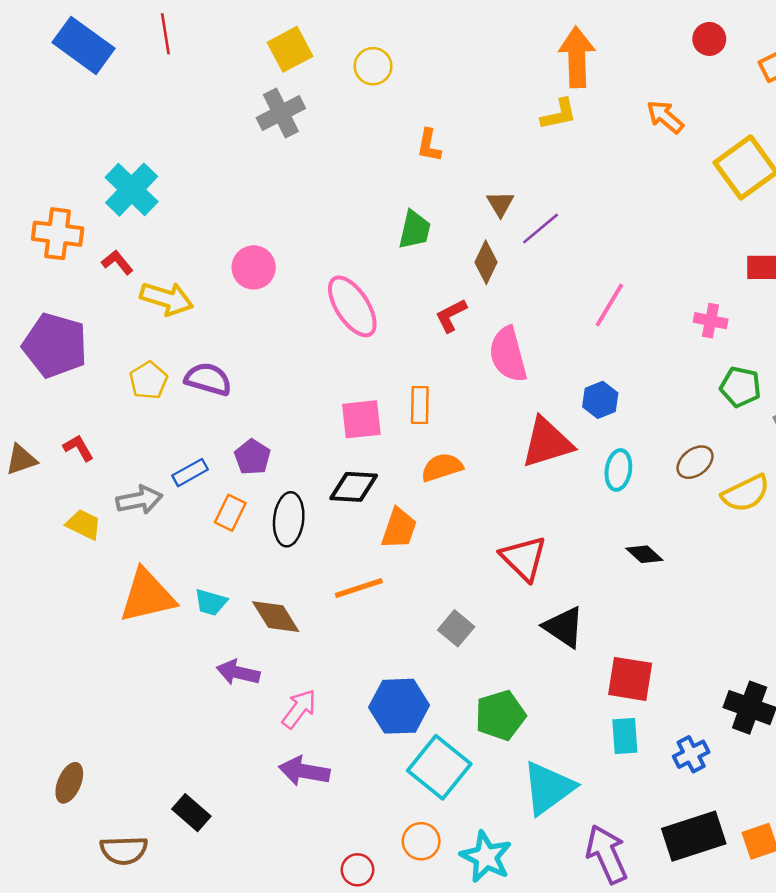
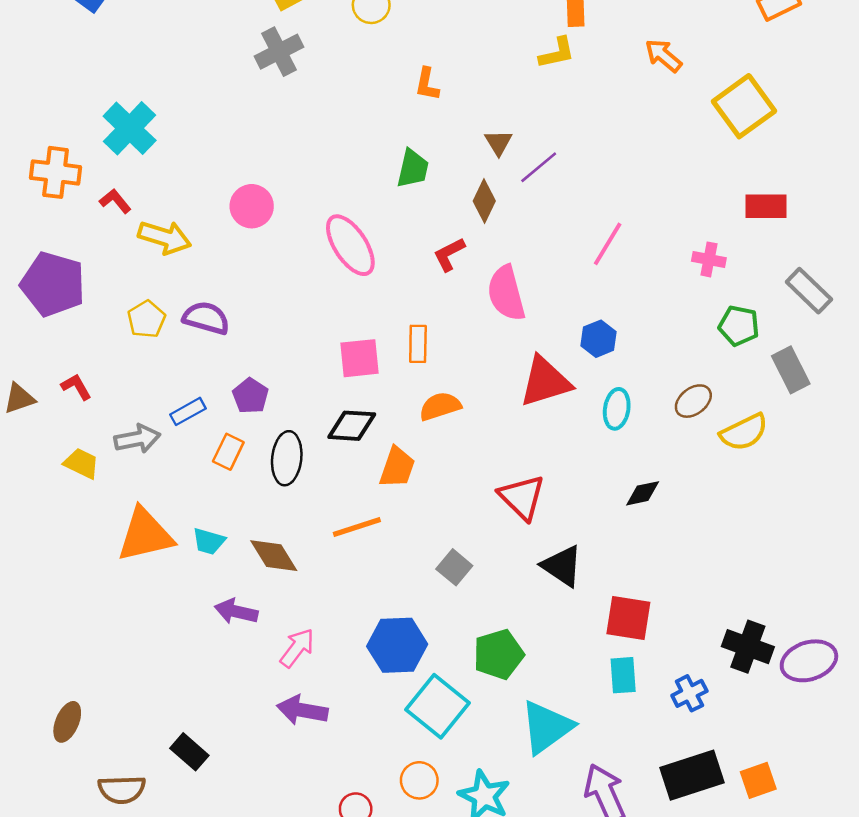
black diamond: (644, 554) -> (643, 493), turned -54

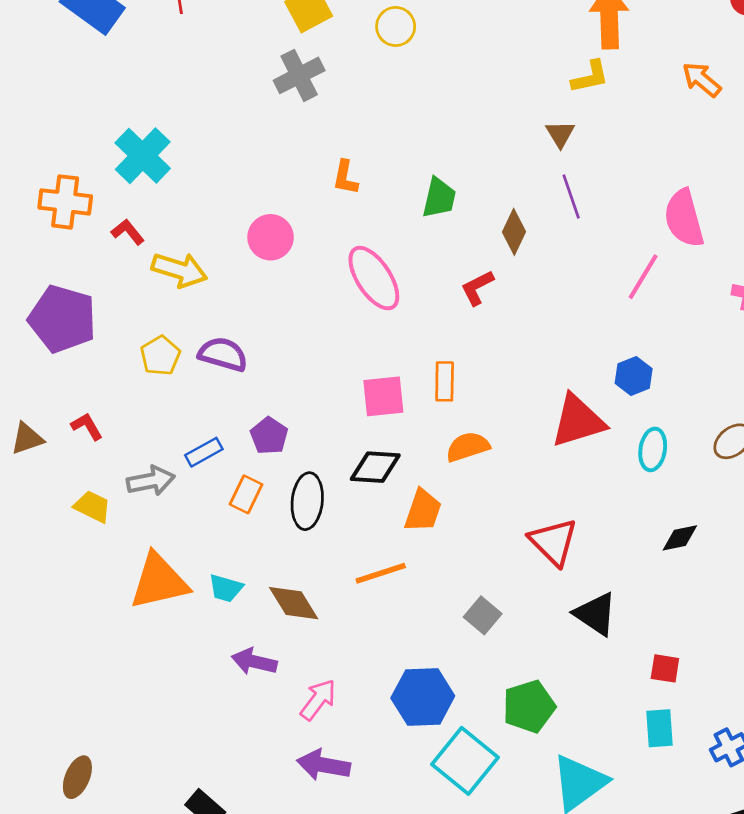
orange L-shape: (427, 84) -> (345, 177), moved
brown triangle: (498, 143) -> (560, 134), moved
purple line: (539, 167) -> (571, 196), turned -69
pink semicircle: (506, 293) -> (684, 218), moved
red square: (628, 618) -> (665, 668), size x0.6

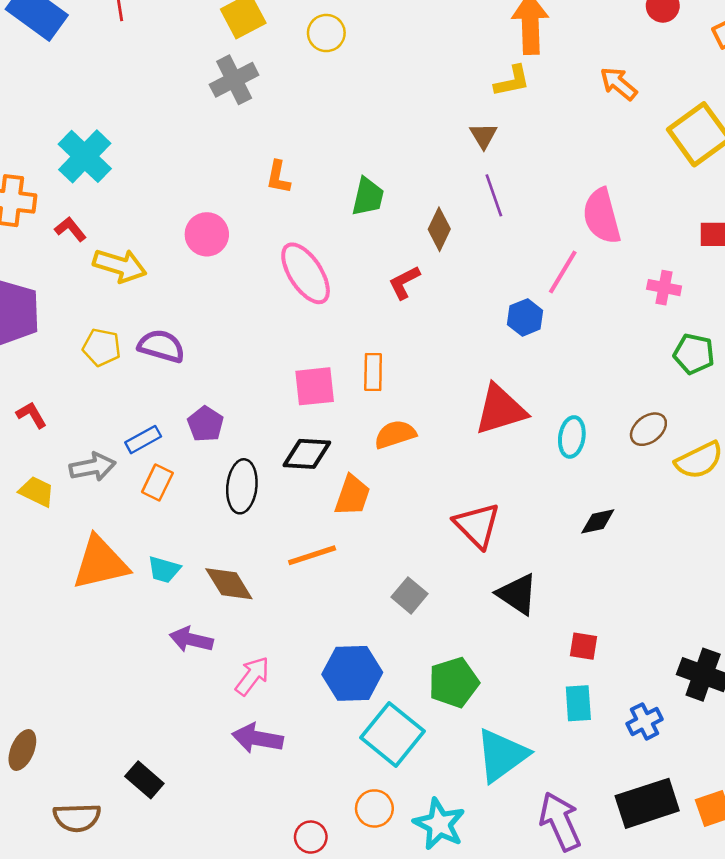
yellow pentagon: (160, 356) -> (102, 347), turned -30
blue hexagon: (634, 376) -> (525, 317), moved
orange rectangle: (246, 494) -> (157, 482), moved

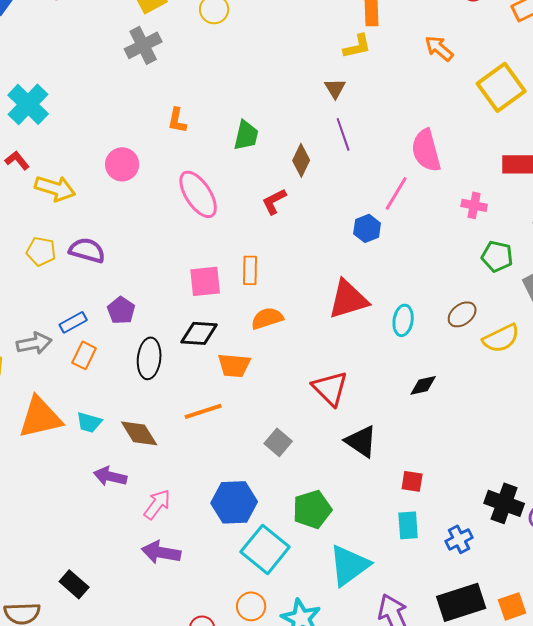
orange trapezoid: (352, 495) -> (234, 365), turned 76

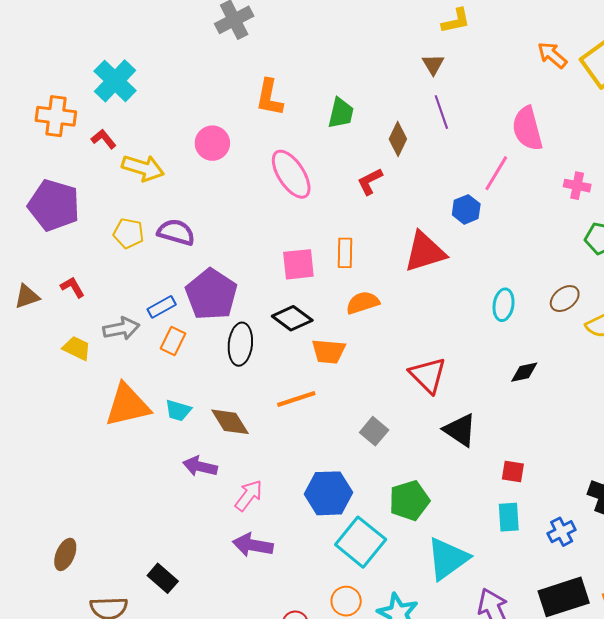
orange arrow: (439, 48) -> (552, 55), moved
orange L-shape: (177, 120) -> (269, 98), size x1.4
red triangle: (348, 299) -> (425, 252), moved
purple pentagon: (121, 310) -> (211, 294), size x1.8
black diamond: (199, 333) -> (292, 318), turned 33

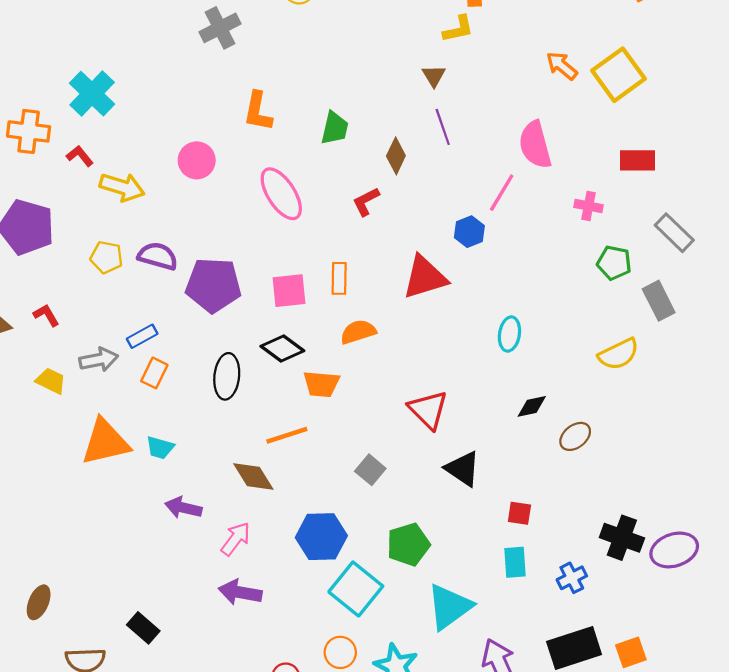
purple pentagon: (211, 294) -> (213, 285), moved, turned -30
brown ellipse: (565, 299) -> (575, 436), moved
brown diamond: (230, 422) -> (253, 477), moved

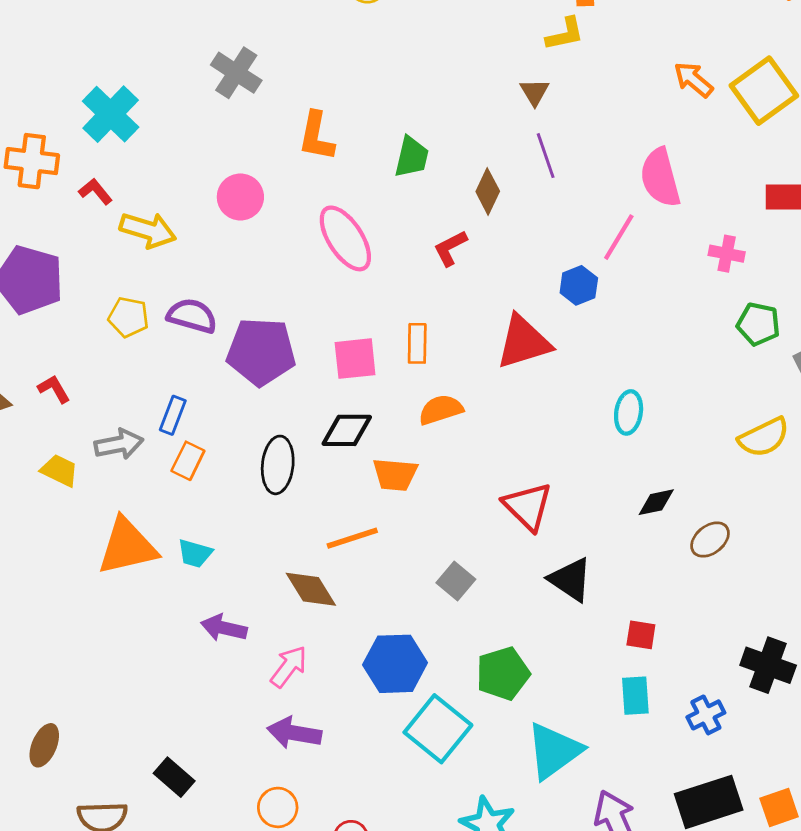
gray cross: (220, 28) -> (236, 73), moved, turned -30
blue rectangle: (142, 336) -> (173, 415), turned -40
black diamond: (282, 349) -> (347, 430), turned -36
orange circle: (340, 652) -> (278, 807), moved

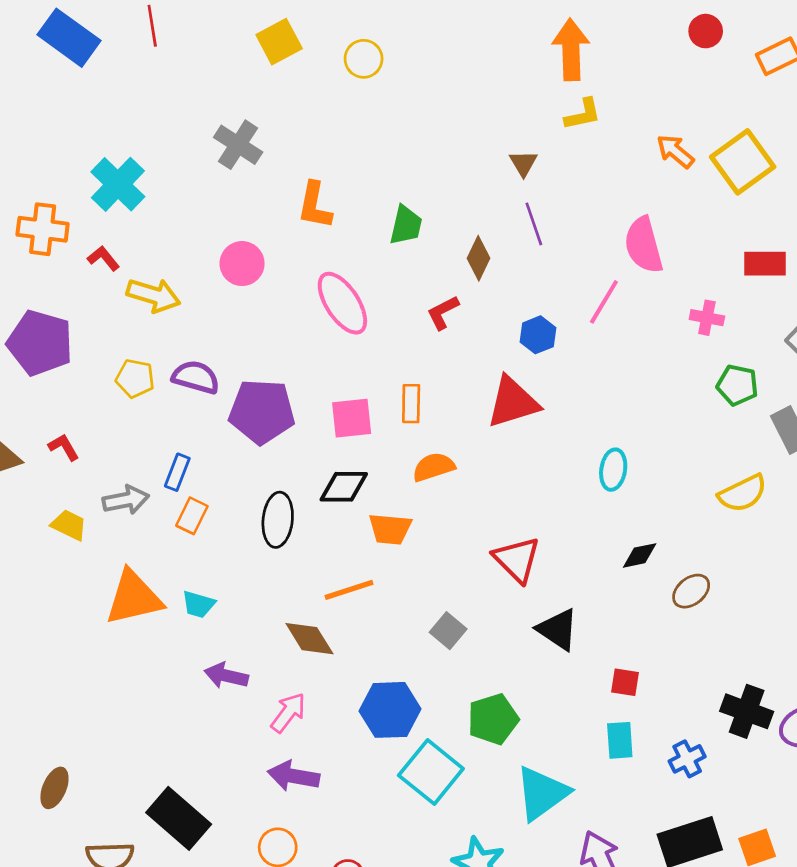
yellow L-shape: (565, 34) -> (583, 114), moved
blue hexagon: (579, 285) -> (538, 335), moved
black rectangle: (174, 777) -> (179, 818), size x1.6

